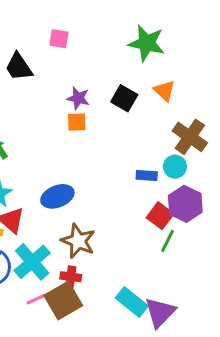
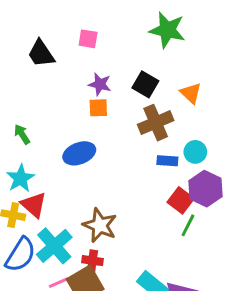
pink square: (59, 39) -> (88, 39), moved
orange triangle: (165, 91) -> (191, 93), moved
brown cross: (190, 137) -> (156, 123), moved, turned 32
blue ellipse: (57, 196) -> (79, 153), moved

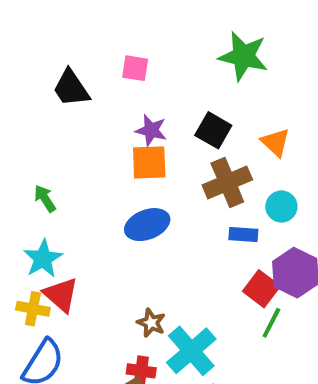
orange square: (98, 108) -> (149, 162), size x1.4
cyan circle: (195, 152) -> (281, 207), moved
blue ellipse: (79, 153) -> (147, 225), moved
brown star: (100, 225) -> (151, 323), size x0.6
cyan cross: (54, 246) -> (191, 351), moved

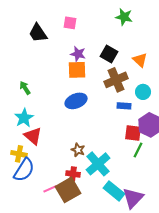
green star: (243, 56) -> (124, 17), size x0.7
red square: (261, 289) -> (133, 133), turned -30
yellow cross: (33, 309) -> (19, 154), moved

